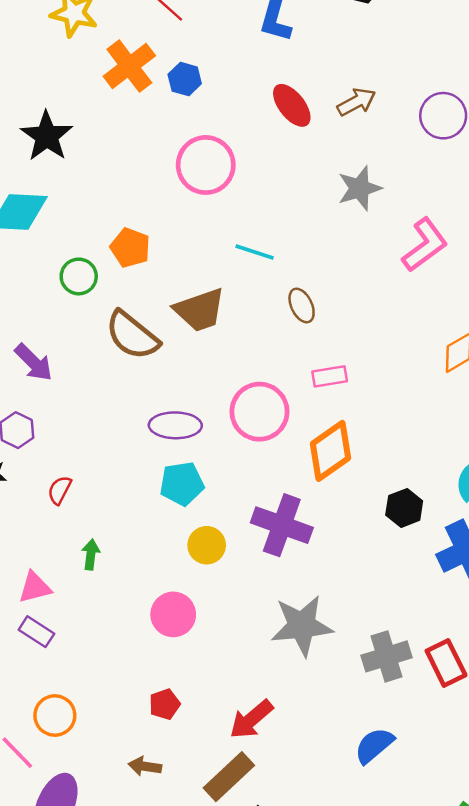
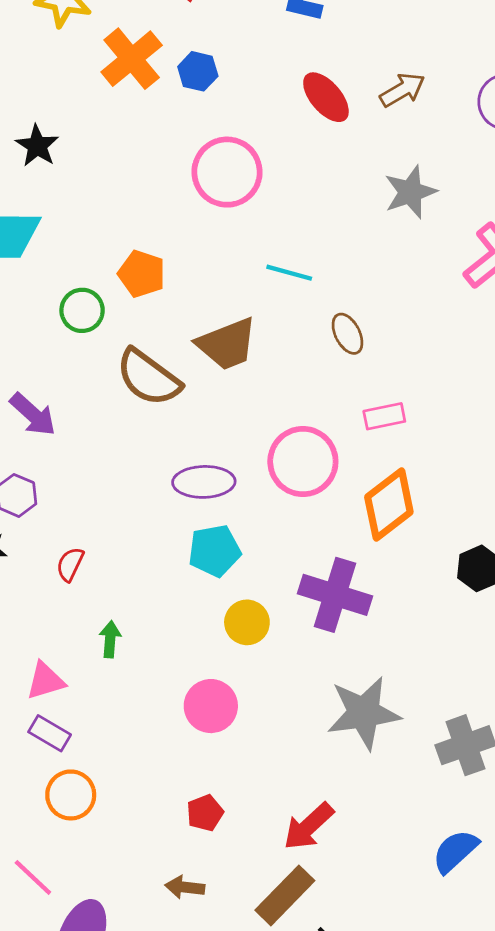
black star: (47, 136) -> (37, 146), size x0.7
orange circle: (55, 715) -> (71, 795), moved

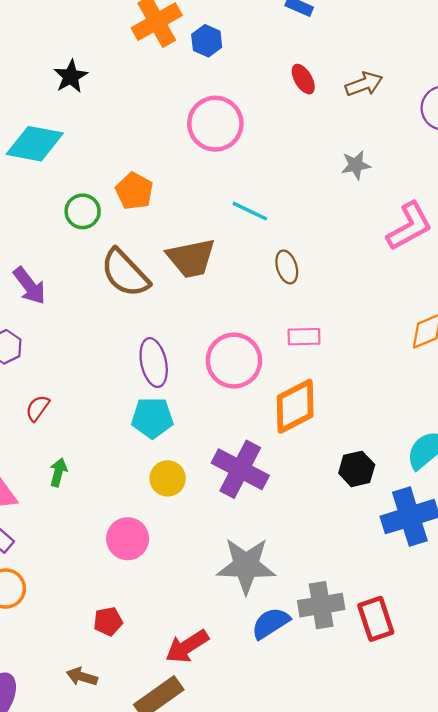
red ellipse: (326, 97) -> (303, 79), size x0.7
gray star: (410, 192) -> (356, 165), size x0.7
purple ellipse: (204, 482) -> (154, 363), turned 69
blue semicircle: (455, 851) -> (271, 623), moved

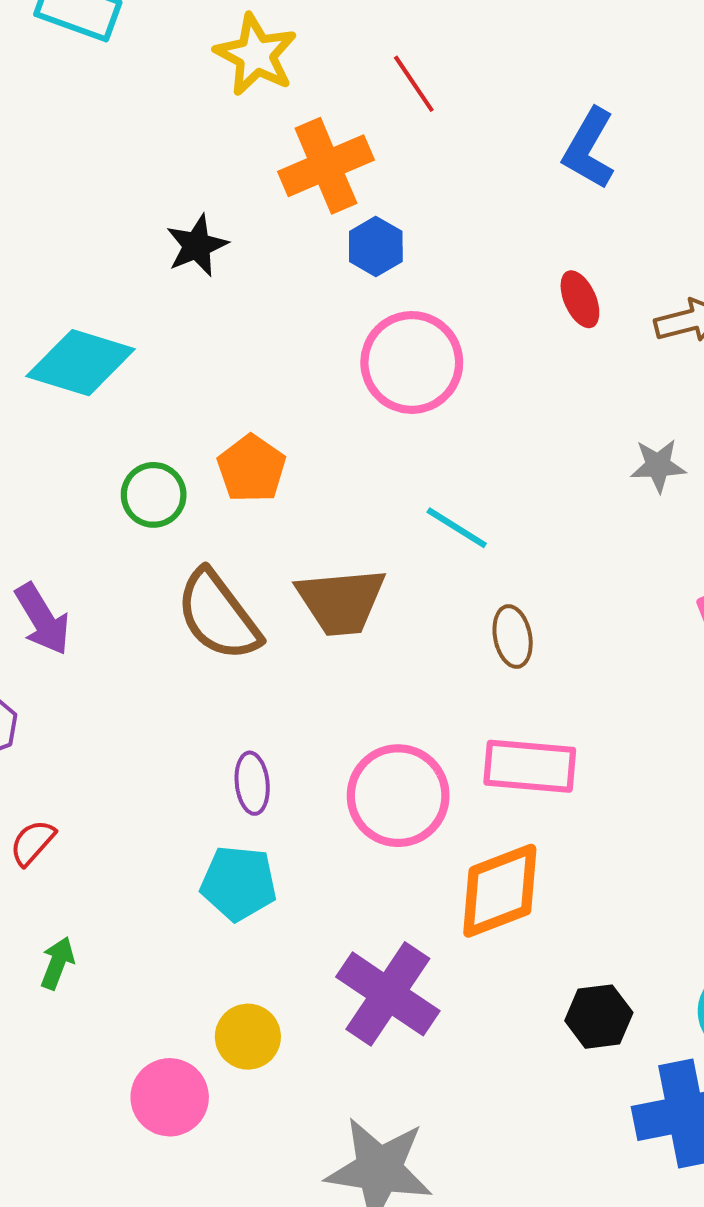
blue hexagon: (207, 41) -> (376, 246), moved
black star: (71, 76) -> (197, 245), moved
pink rectangle: (304, 337) -> (530, 766), size x1.5
purple ellipse: (154, 363) -> (252, 783), size x0.7
yellow circle: (168, 478) -> (248, 1037), moved

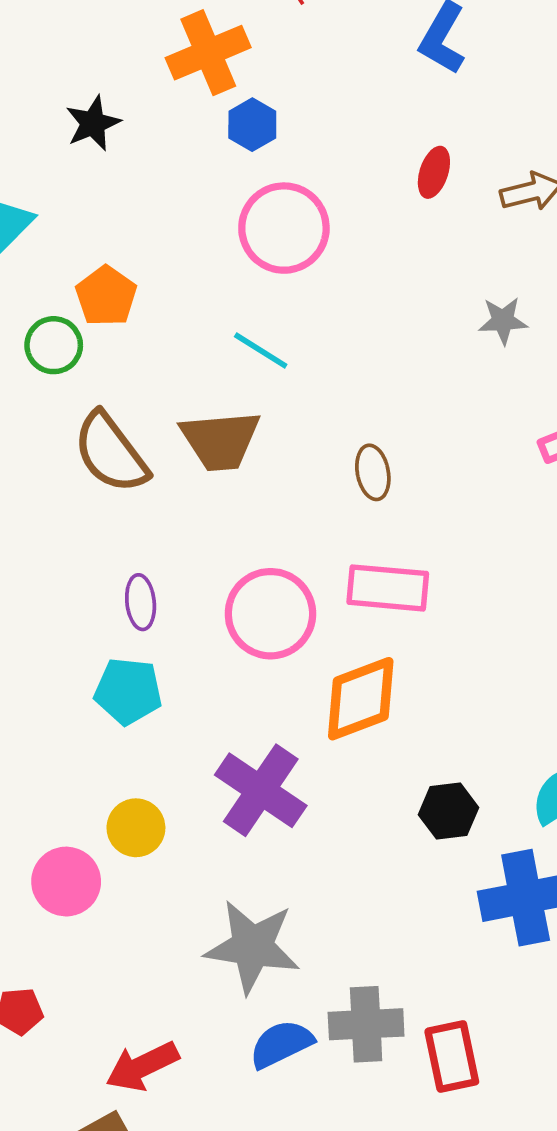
red ellipse: (580, 299) -> (434, 172), turned 42
orange pentagon: (251, 469) -> (106, 296), moved
cyan line: (457, 528) -> (261, 350), moved

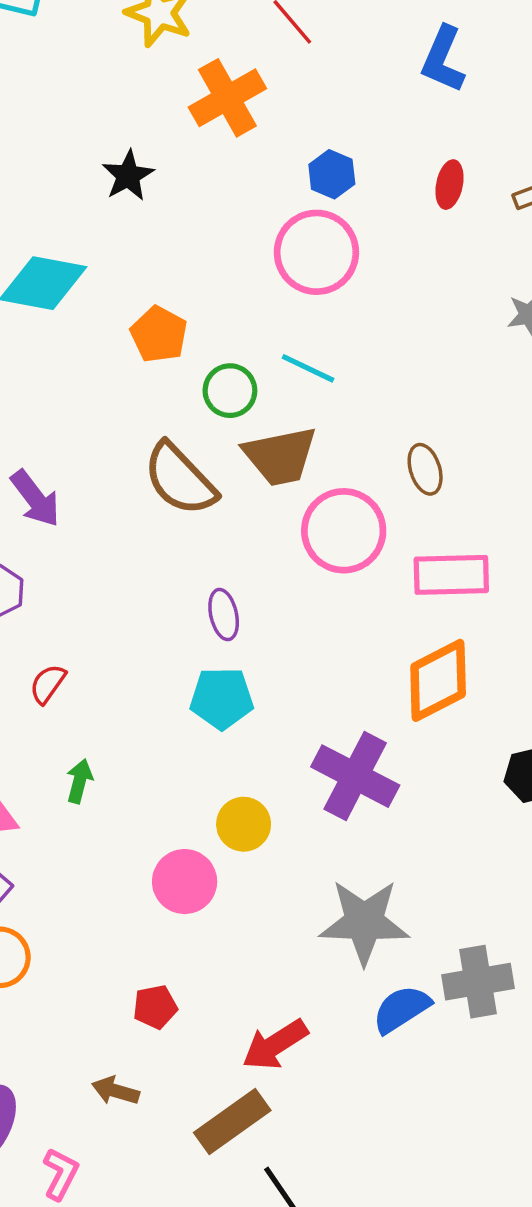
blue hexagon: (252, 125) -> (332, 174), moved
green circle: (54, 345) -> (230, 391), moved
pink circle: (270, 614) -> (344, 531), moved

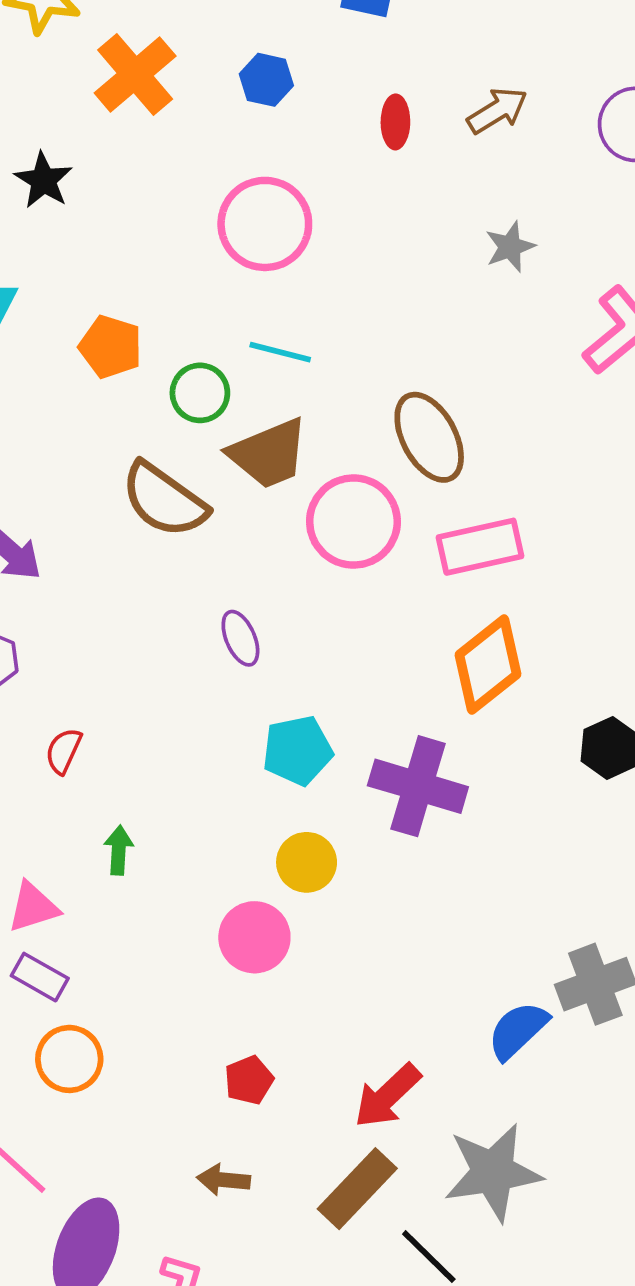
blue hexagon: (332, 174) -> (266, 80), moved
brown ellipse: (425, 469) -> (429, 437), size x1.6
cyan pentagon: (222, 698) -> (298, 751), moved
gray star: (364, 922) -> (493, 1172), moved

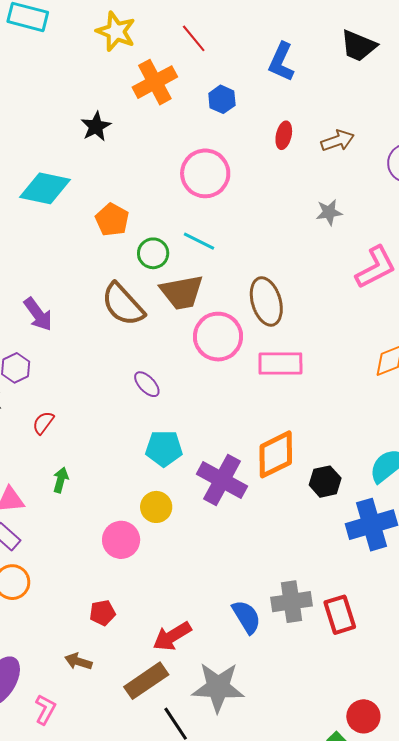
purple ellipse: (240, 638) -> (147, 384), turned -32
orange diamond: (488, 664) -> (276, 454), moved
blue semicircle: (518, 1030) -> (246, 617), turned 90

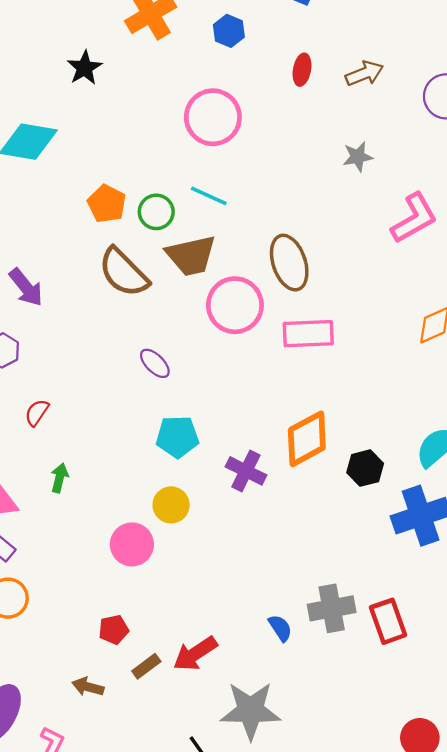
orange pentagon: (112, 220) -> (107, 204), moved
purple cross: (222, 480) -> (246, 471), size x0.7
blue semicircle: (246, 617) -> (280, 628), size x0.7
brown rectangle: (146, 681) -> (146, 666), moved, size x0.6

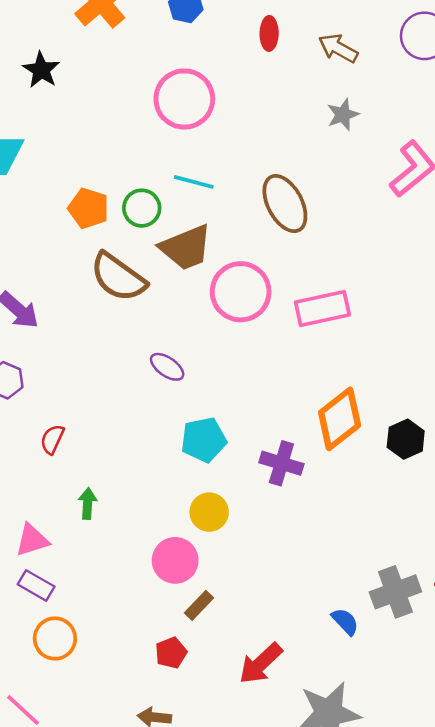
brown arrow: (364, 74) -> (338, 48), moved, turned -120
brown ellipse: (289, 263) -> (285, 204), moved
brown rectangle: (146, 666) -> (199, 605), moved

